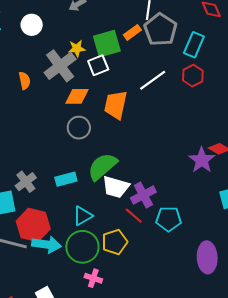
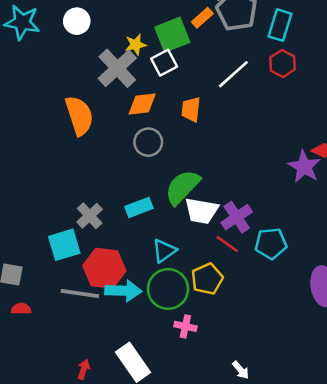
orange semicircle: (25, 81) -> (79, 116), moved, size x1.8
orange trapezoid: (116, 105) -> (191, 109), size x0.7

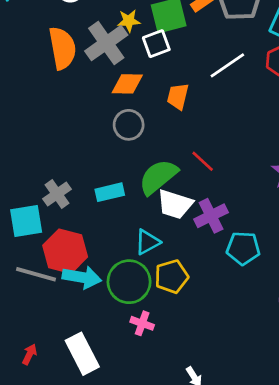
orange semicircle: (79, 116) -> (62, 48), moved
red line: (227, 244) -> (203, 161), moved
cyan triangle: (164, 251) -> (147, 242), moved

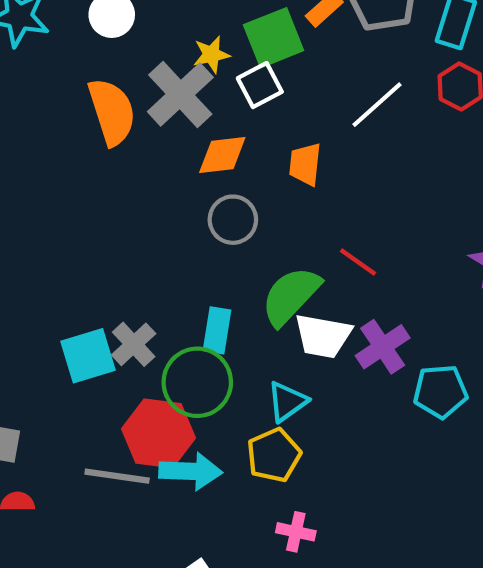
cyan rectangle: (110, 192) -> (217, 330), turned -60
cyan square: (26, 221) -> (88, 356), moved
yellow pentagon: (172, 277) -> (274, 455), moved
green circle: (129, 282) -> (197, 382), moved

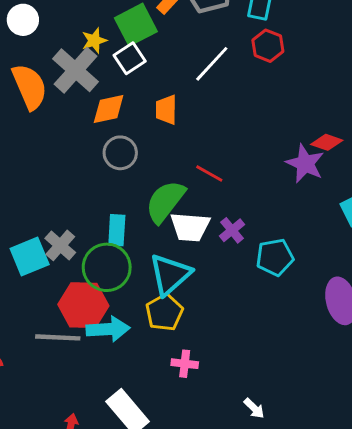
purple cross: (383, 347) -> (232, 230), size x0.7
cyan triangle: (287, 402) -> (170, 275), size x1.5

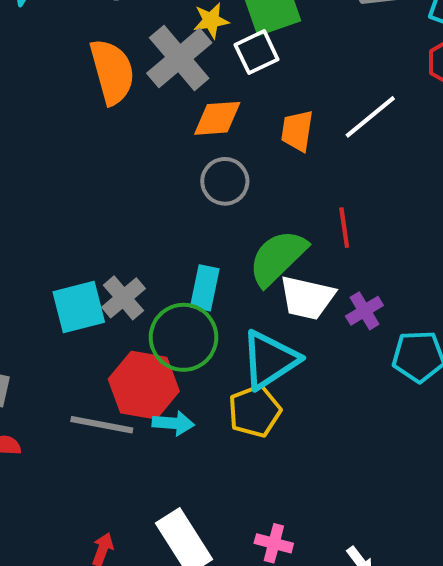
white line: (212, 64) -> (370, 117), moved
red line: (209, 174) -> (344, 228), turned 44
cyan arrow: (108, 329) -> (173, 423), size x0.7
pink cross: (185, 364) -> (274, 543), moved

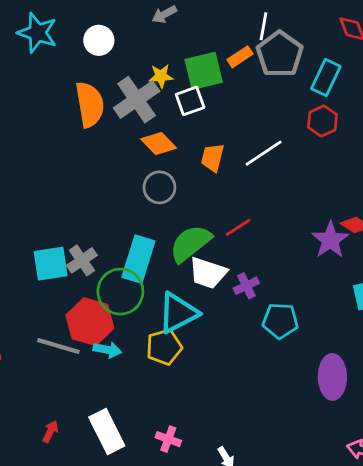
orange diamond: (217, 118) -> (159, 144), turned 44
red line: (344, 228) -> (238, 227), turned 60
cyan rectangle: (205, 288) -> (138, 259), size x1.5

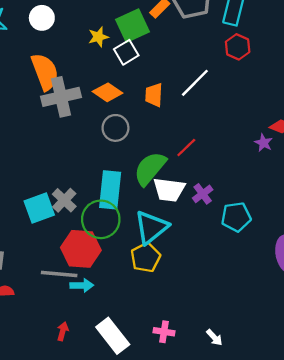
gray cross: (137, 100) -> (61, 97), moved, turned 33
purple star: (330, 240) -> (264, 143), size x0.6
cyan arrow: (107, 350) -> (82, 285), moved
red arrow: (50, 431) -> (63, 331), moved

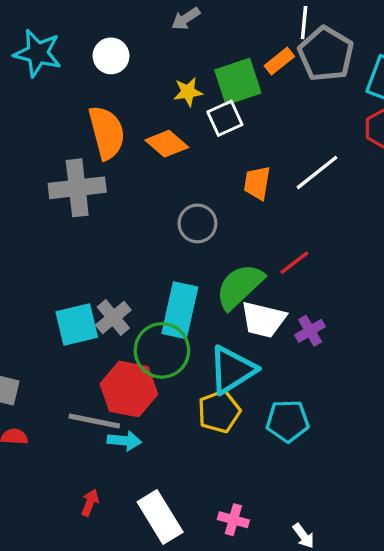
orange diamond: (108, 92) -> (167, 144), moved
gray cross: (61, 97) -> (77, 188), moved
cyan pentagon: (236, 217) -> (288, 421), moved

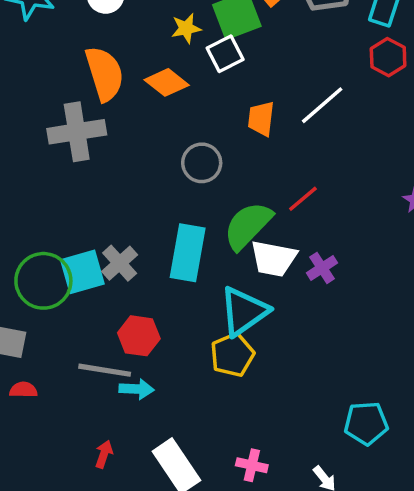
green circle: (162, 350) -> (43, 281), moved
red hexagon: (129, 389) -> (139, 336), size x0.7
cyan pentagon: (288, 421) -> (366, 423), moved

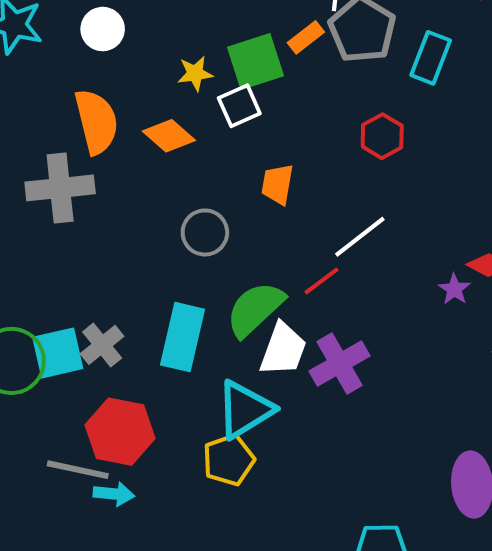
red hexagon: (388, 57) -> (382, 136), moved
white line: (322, 105) -> (360, 237), moved
white trapezoid: (274, 258) -> (283, 349), turned -84
purple cross: (322, 268) -> (340, 364), size x1.6
red hexagon: (139, 336) -> (120, 432), size x1.4

